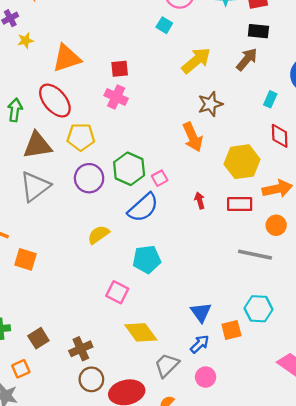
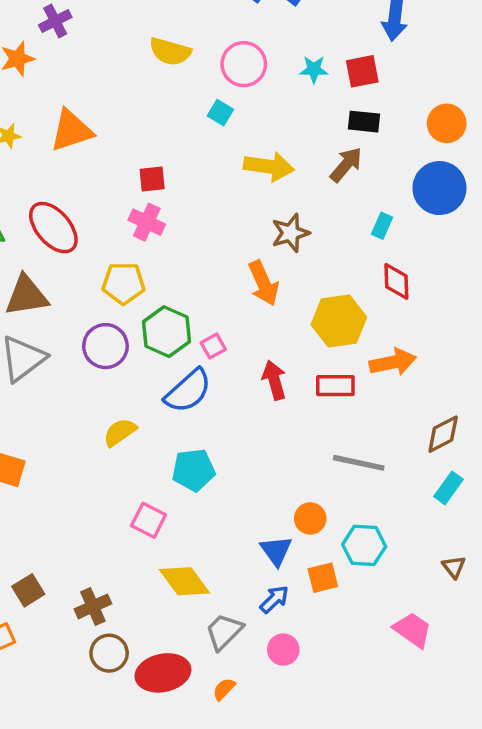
orange triangle: (67, 58) -> (71, 131), moved
yellow arrow: (196, 61) -> (269, 166), turned 48
yellow pentagon: (81, 137) -> (123, 283), moved
red arrow: (200, 201) -> (274, 380), size x1.5
orange circle: (276, 225) -> (310, 518), moved

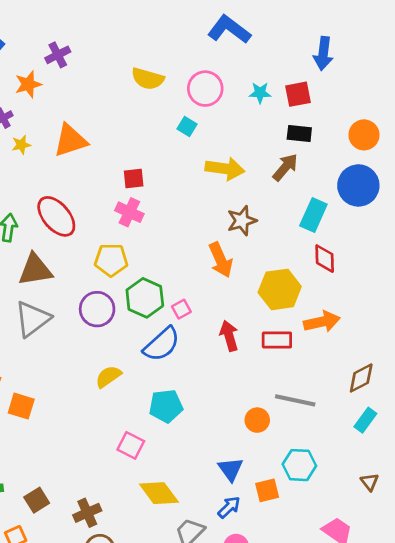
cyan rectangle: (382, 226) -> (313, 215), size x1.6
orange circle: (310, 518) -> (257, 420), moved

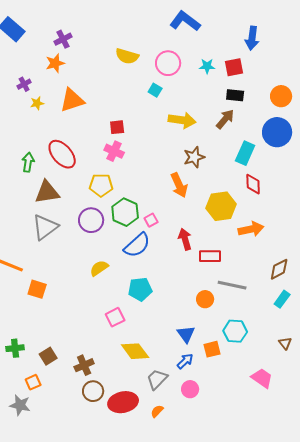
orange star: (28, 84) -> (55, 63), moved
red rectangle: (277, 340) -> (210, 256), moved
pink square: (131, 445) -> (115, 317), turned 36

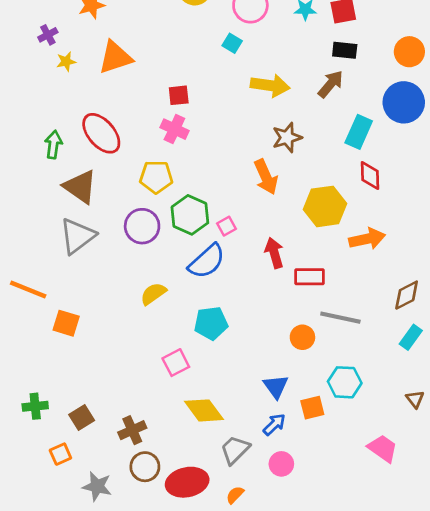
brown triangle: (47, 192) -> (80, 187), turned 44
gray star: (20, 405) -> (97, 486), moved

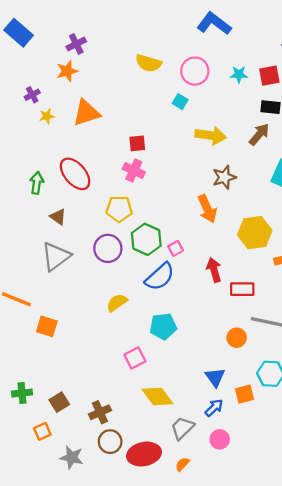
brown triangle: (80, 187) -> (58, 217), size x0.6

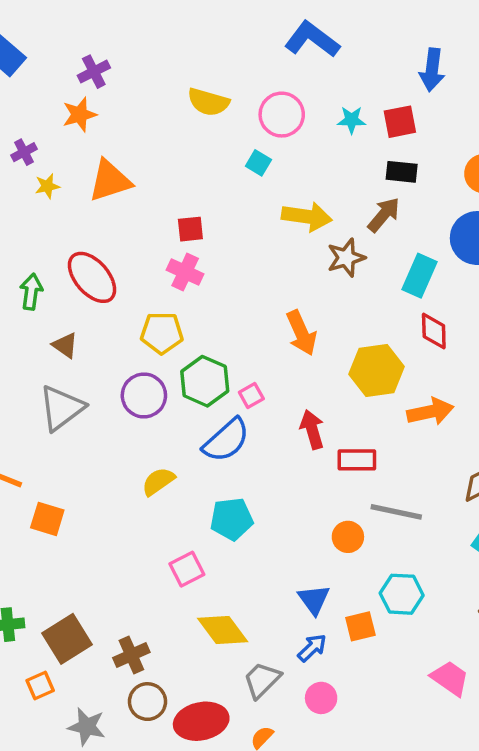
brown star: (224, 177) -> (346, 258), moved
brown square: (59, 402) -> (67, 639), size x1.5

